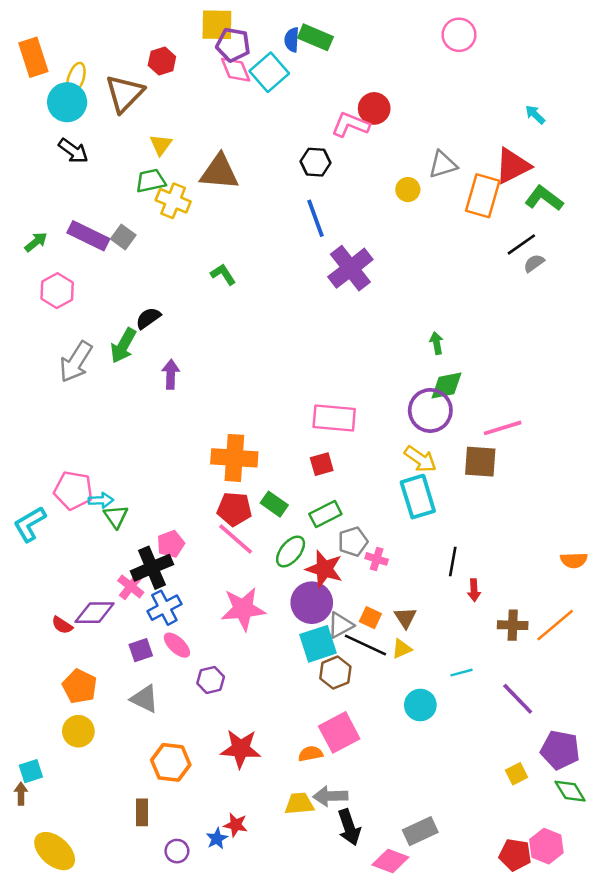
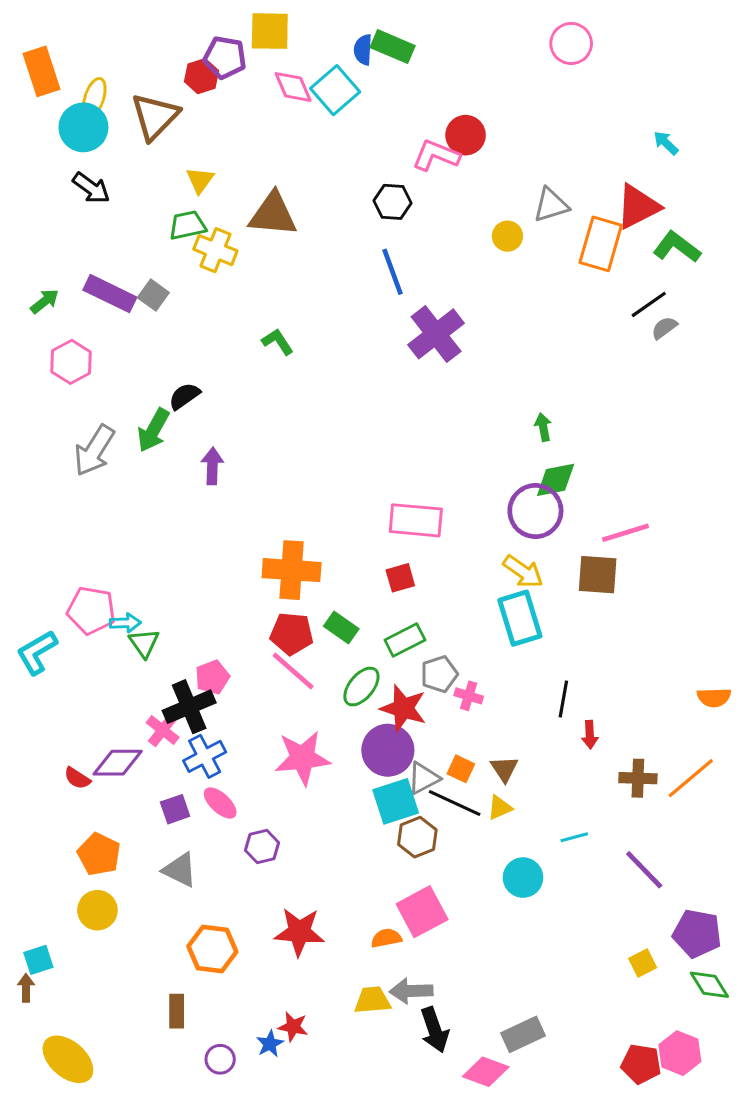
purple pentagon: (233, 45) -> (225, 57), moved

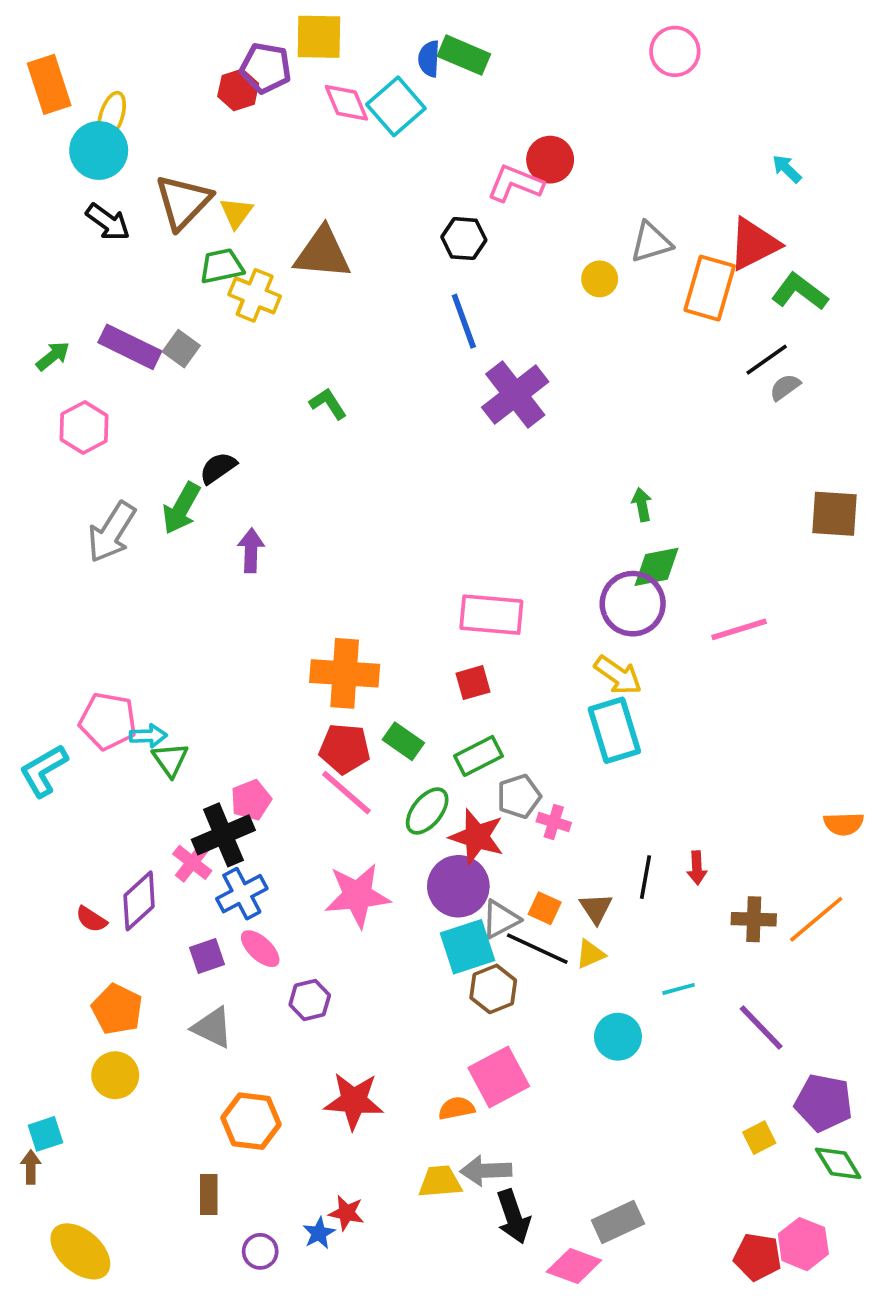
brown triangle: (155, 116) -> (183, 202), moved
brown square: (598, 575) -> (834, 514), moved
black line: (563, 699) -> (646, 877), moved
purple diamond: (118, 763) -> (139, 901), turned -42

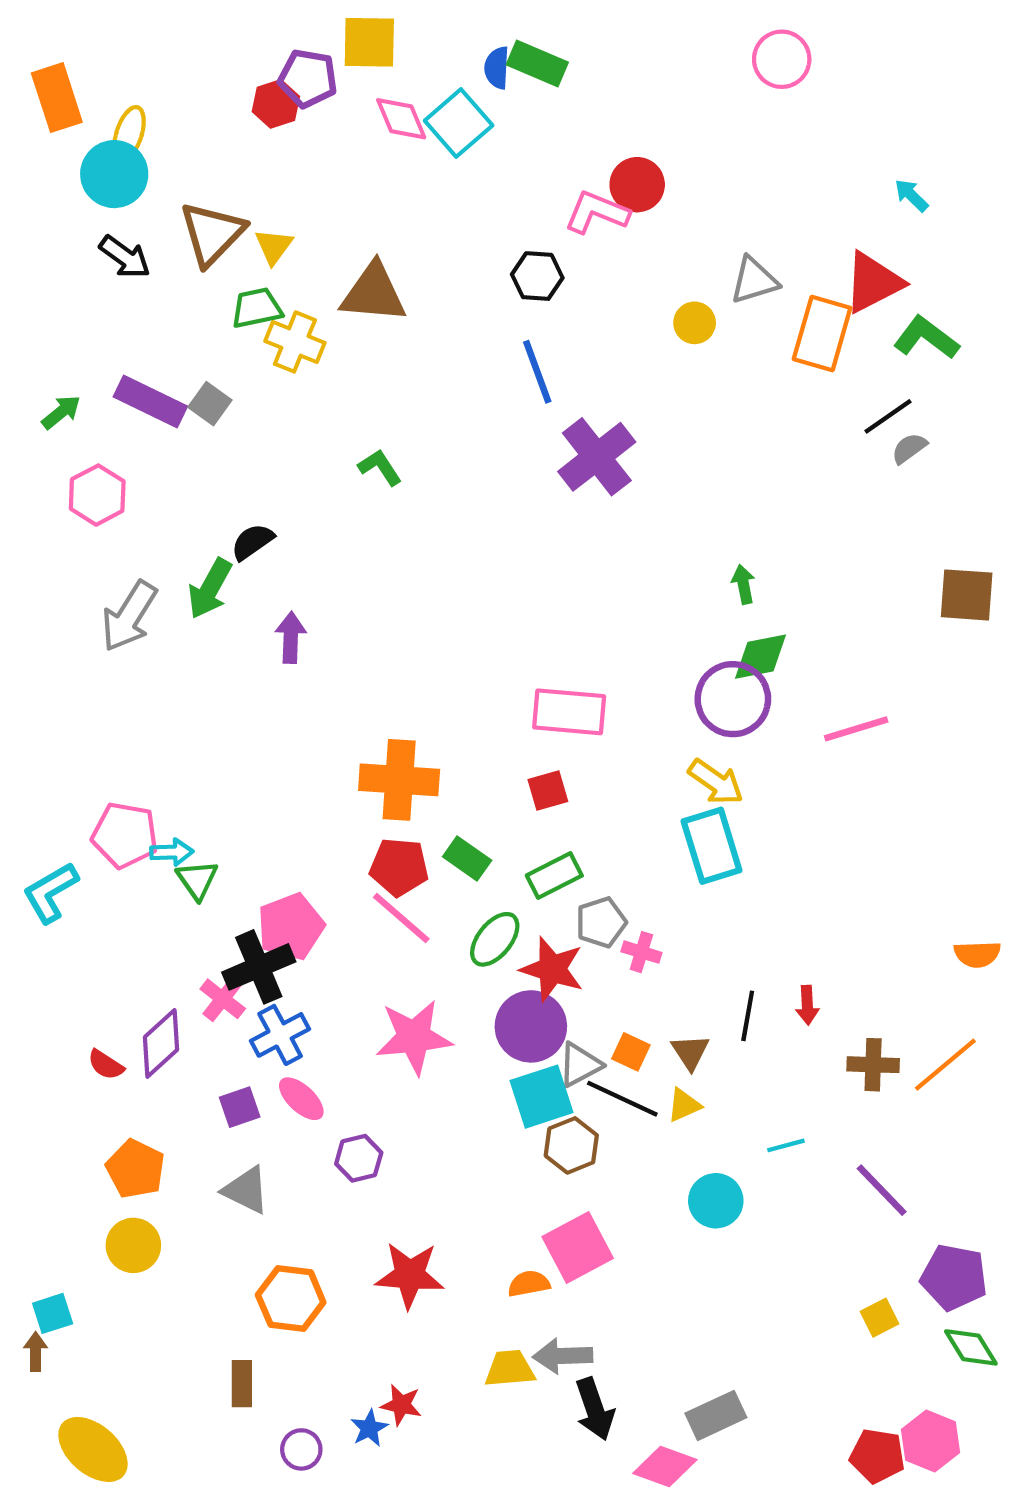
pink pentagon: (251, 800) -> (291, 927), size x1.4

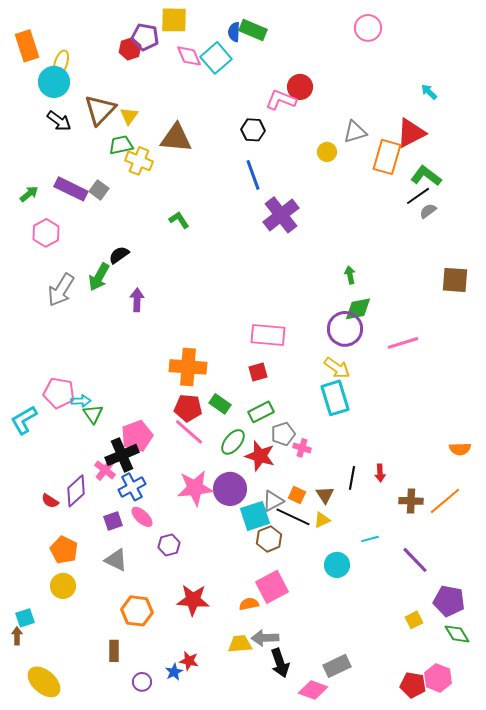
green L-shape: (926, 338) -> (426, 176), moved
purple circle: (531, 1026) -> (230, 489), moved

